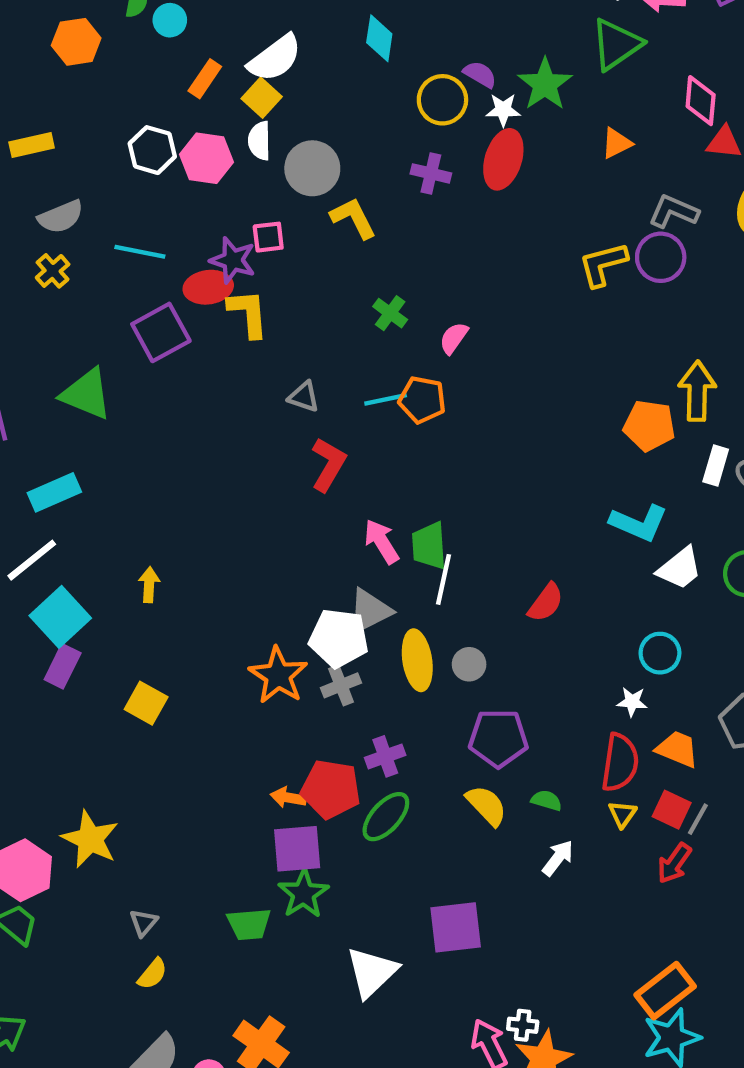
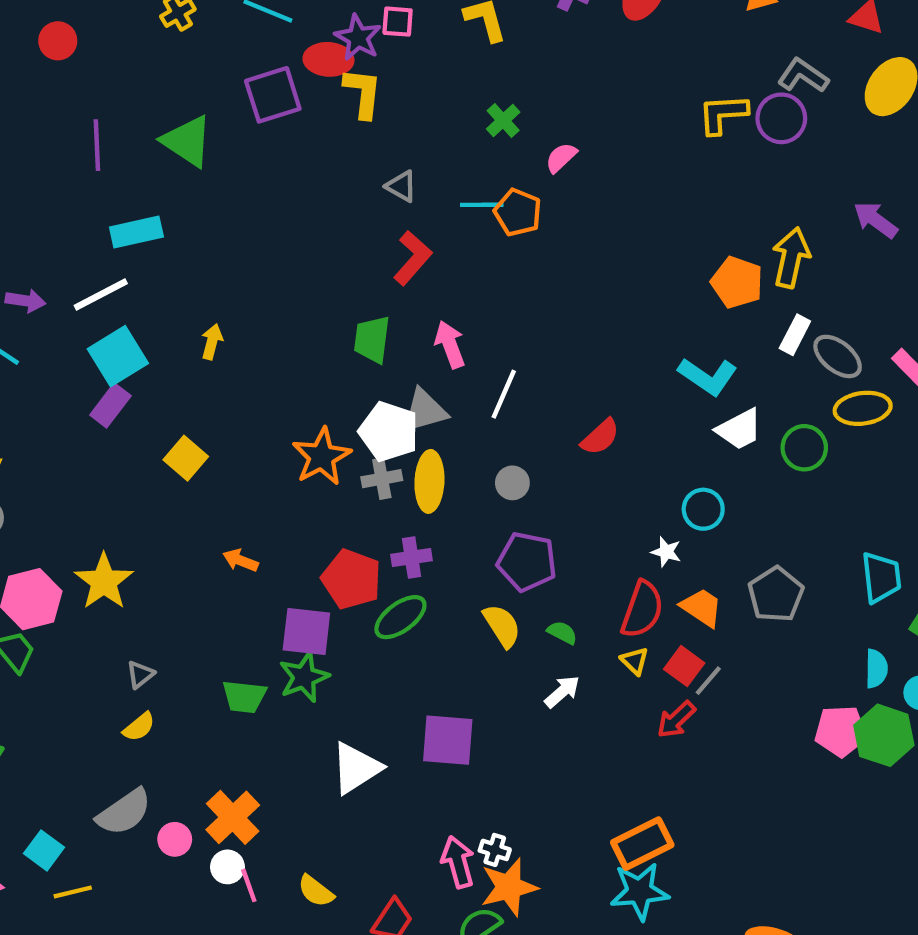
green trapezoid: (429, 546) -> (372, 339), moved
yellow ellipse: (417, 660) -> (429, 481), moved
orange arrow: (288, 798) -> (240, 560), moved
yellow triangle: (622, 814) -> (635, 661), turned -32

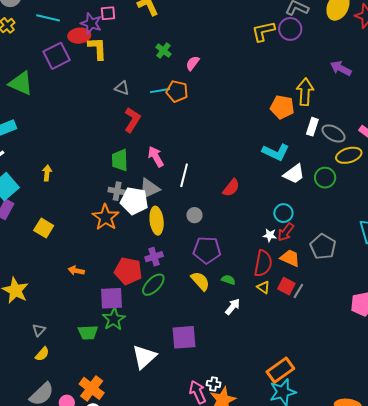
gray cross: (382, 479) -> (117, 191), moved, turned 30
red arrow: (676, 720) -> (286, 232), moved

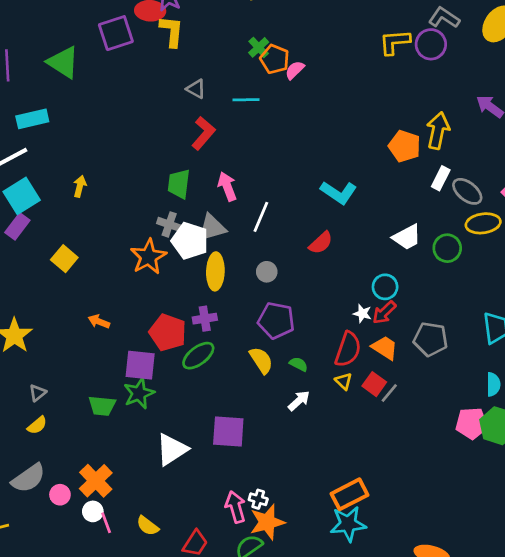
orange pentagon: (177, 91) -> (275, 59), moved
cyan L-shape: (276, 152) -> (339, 192), moved
gray pentagon: (323, 247) -> (431, 339), turned -30

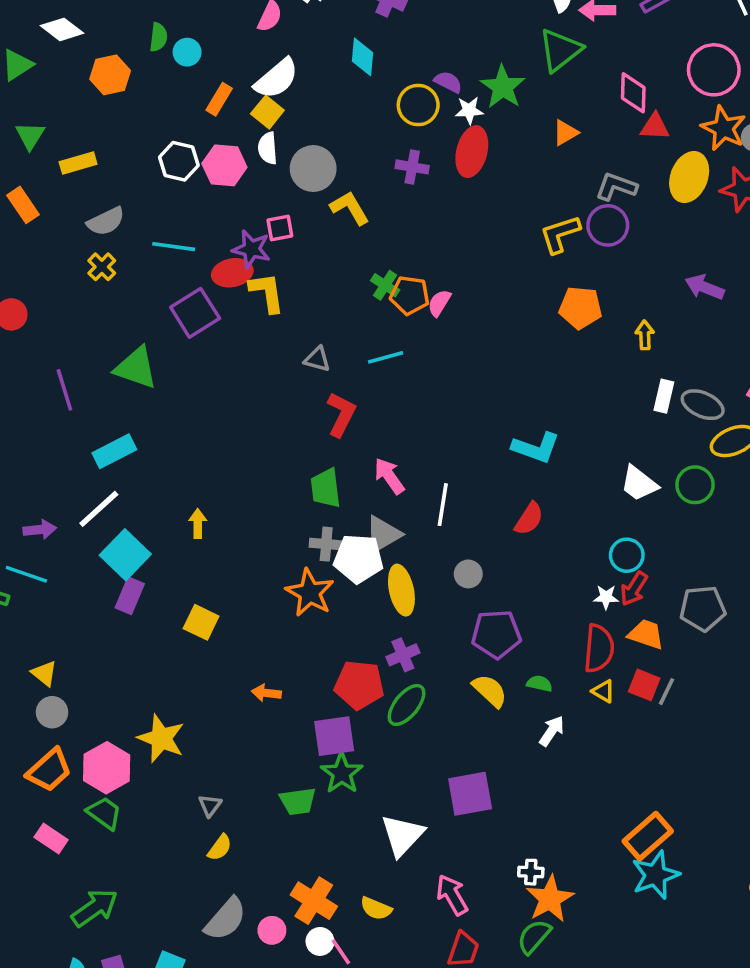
yellow arrow: (438, 131) -> (645, 335), size x0.6
orange pentagon: (405, 146) -> (580, 308), moved
white trapezoid: (407, 237) -> (639, 484), turned 80
pink arrow: (235, 507) -> (452, 895), moved
yellow semicircle: (148, 526) -> (376, 908), moved

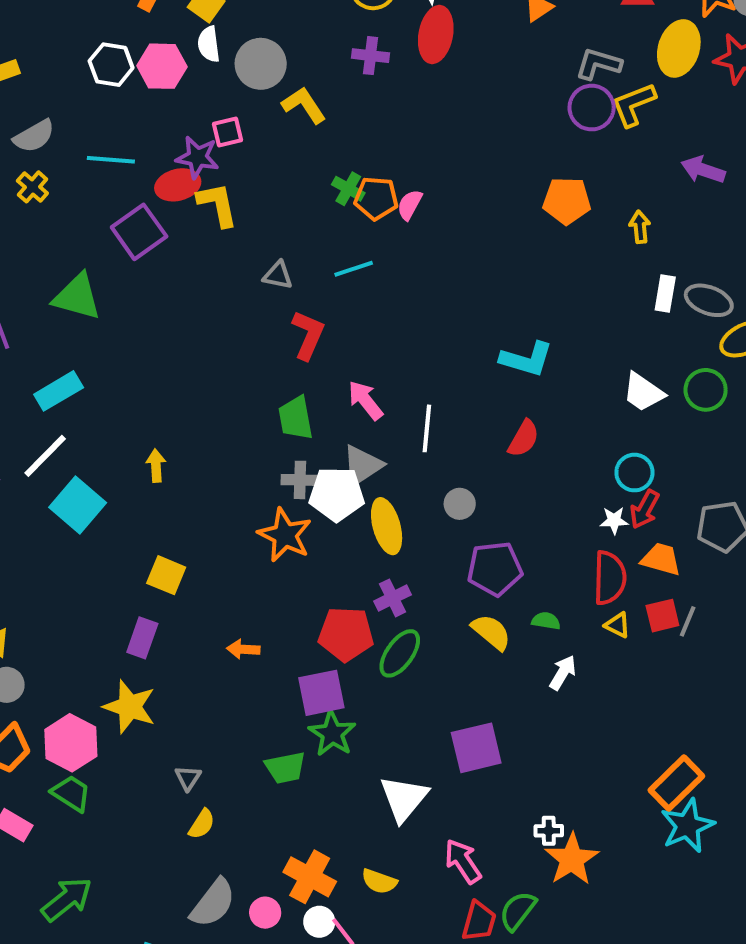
yellow L-shape: (560, 234) -> (634, 105), moved
purple rectangle: (130, 596) -> (142, 638), moved
red square: (644, 685) -> (662, 616), turned -32
green semicircle: (534, 937) -> (518, 911), moved

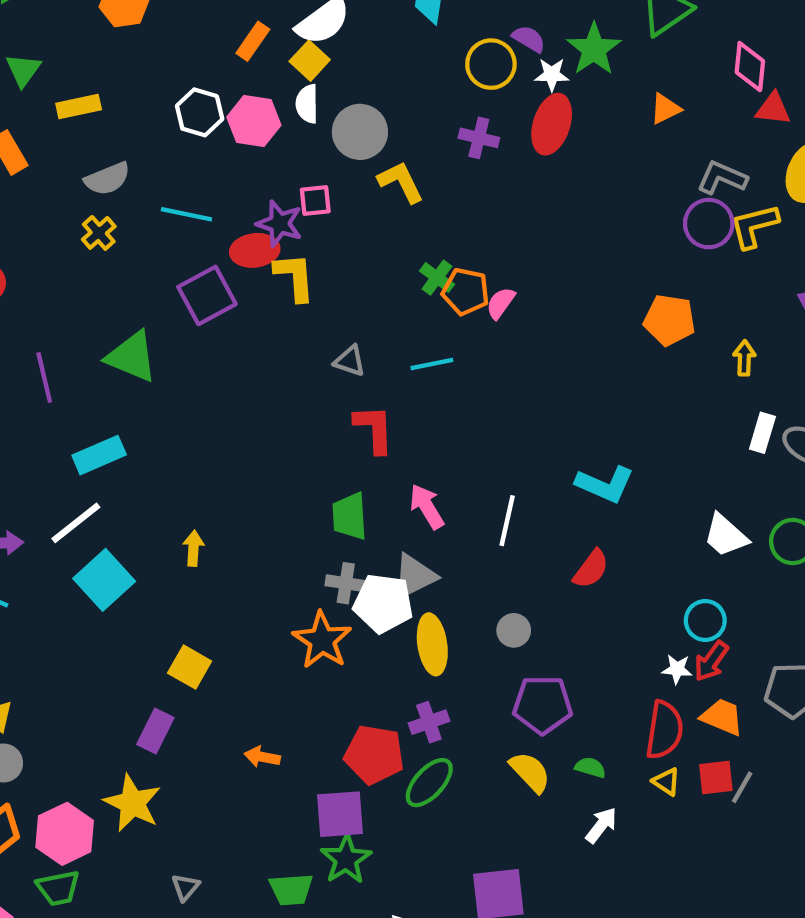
red L-shape: (308, 335) -> (374, 429), turned -33
white line: (427, 428) -> (507, 521), moved
green trapezoid: (71, 793) -> (58, 888), turned 129

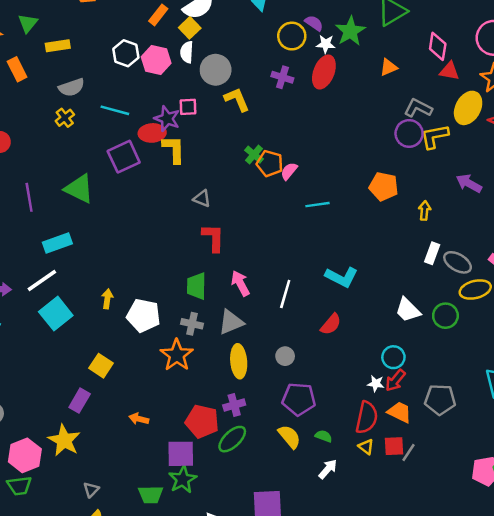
cyan line: (432, 364) -> (317, 205), moved
white pentagon: (383, 603) -> (143, 315), moved

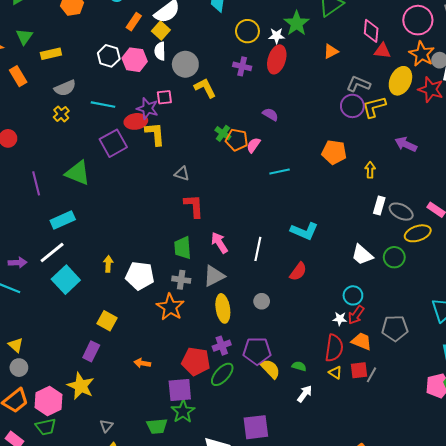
purple semicircle: (314, 23) -> (270, 114), moved
purple pentagon: (299, 399) -> (257, 351), moved

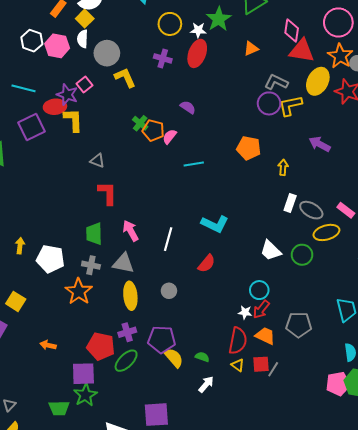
red triangle: (382, 51) -> (302, 51), size x1.5
pink square: (164, 97) -> (84, 85), turned -35
gray triangle: (214, 276) -> (123, 263), turned 35

